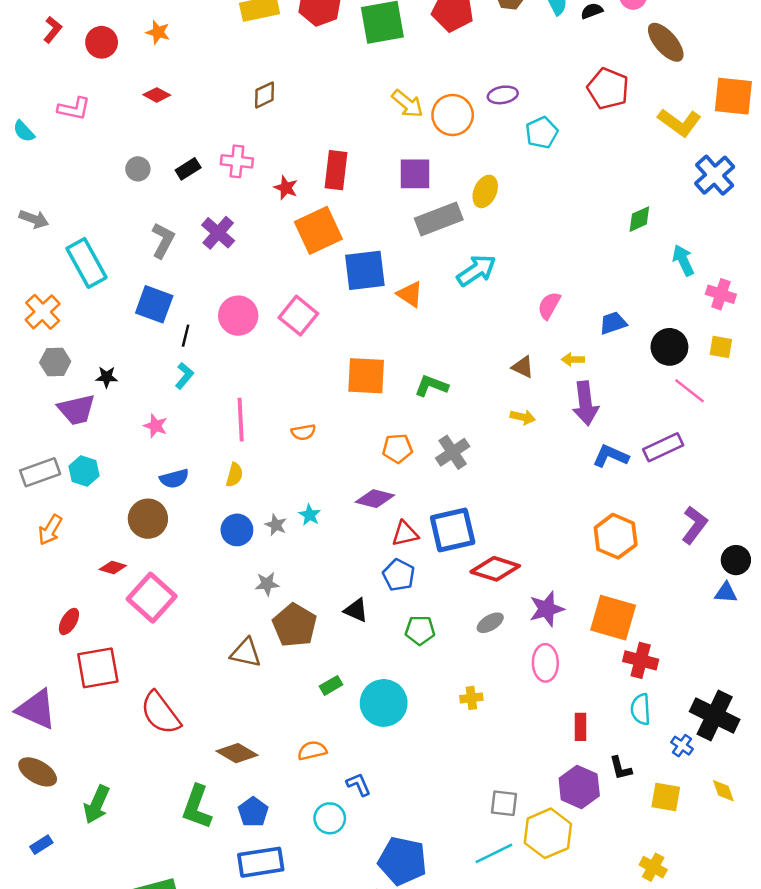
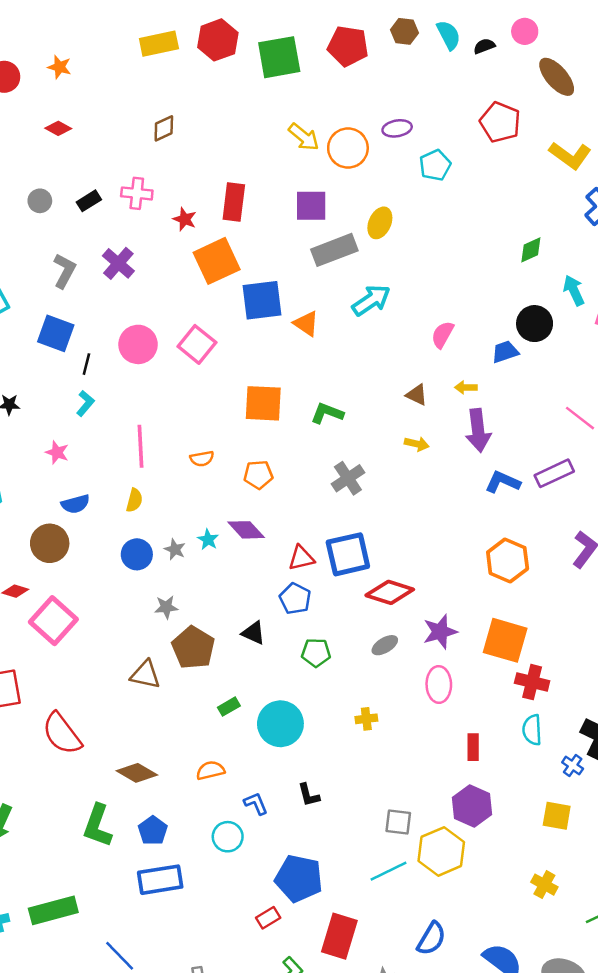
black circle: (669, 347) -> (535, 324), moved
orange pentagon: (397, 448) -> (258, 475), moved
purple diamond: (375, 499) -> (246, 530), moved, turned 33
black L-shape: (621, 768) -> (309, 795), moved

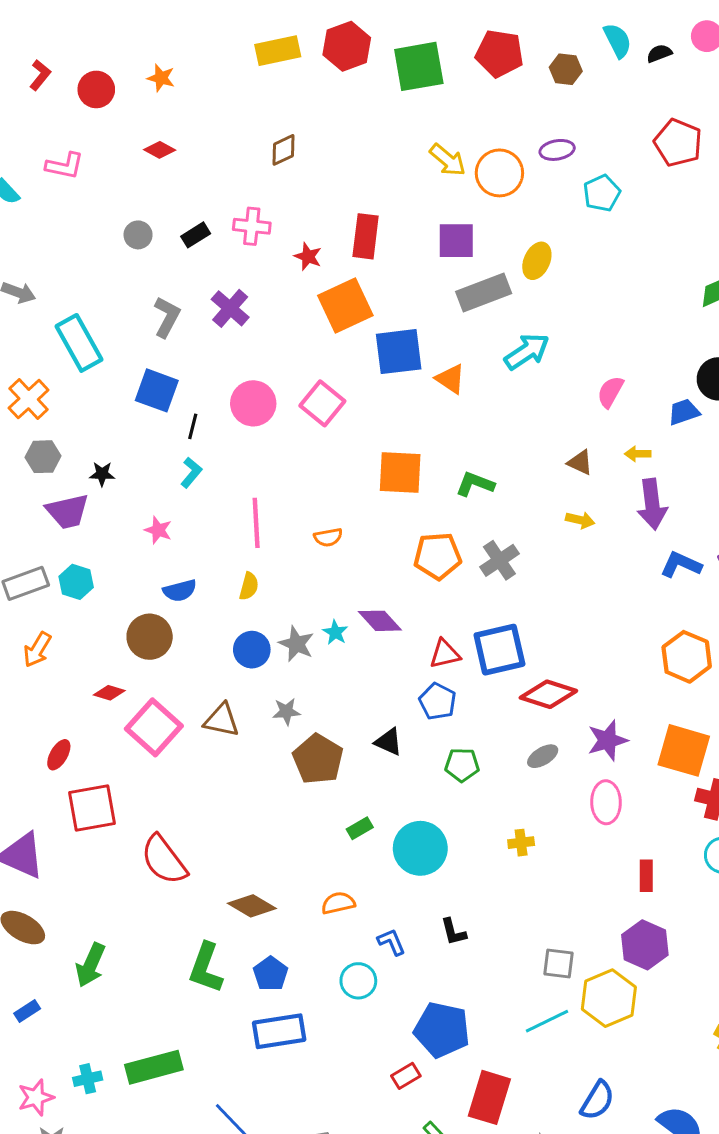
brown hexagon: (404, 31) -> (566, 69), moved
orange pentagon: (258, 475) -> (438, 556), moved, size x1.4
gray star: (175, 549) -> (296, 644), size x1.4
brown triangle: (145, 675) -> (222, 720), moved

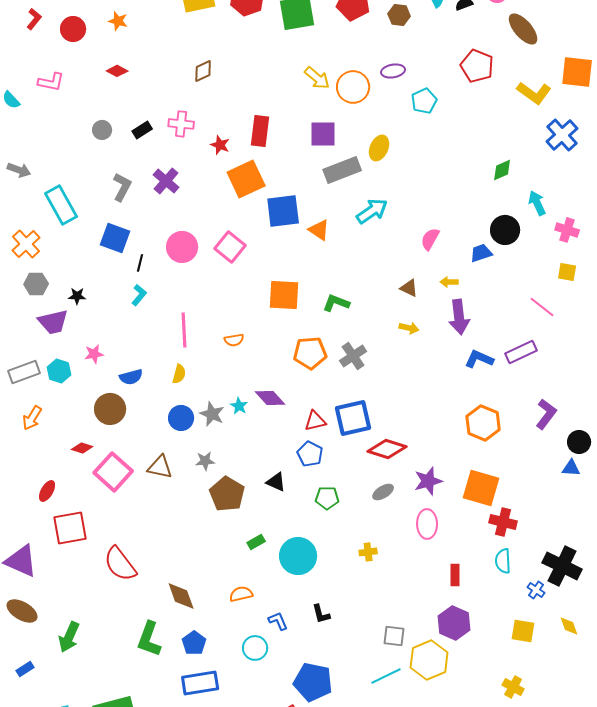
pink star: (158, 530) -> (94, 354), moved, turned -30
brown diamond: (252, 906) -> (181, 596), turned 40

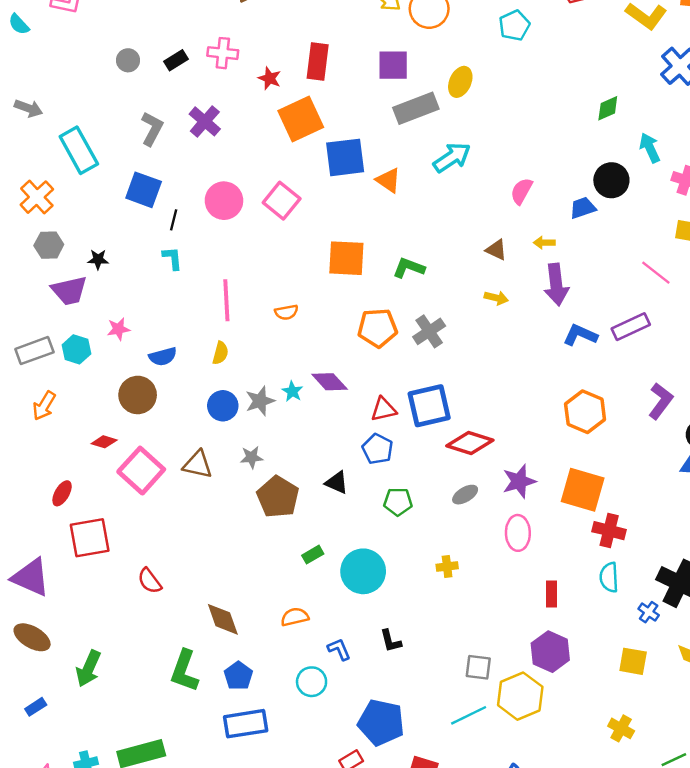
cyan L-shape: (139, 295) -> (172, 258), turned -45
gray star: (212, 414) -> (260, 401), turned 30
red semicircle: (120, 564) -> (150, 581), size x0.6

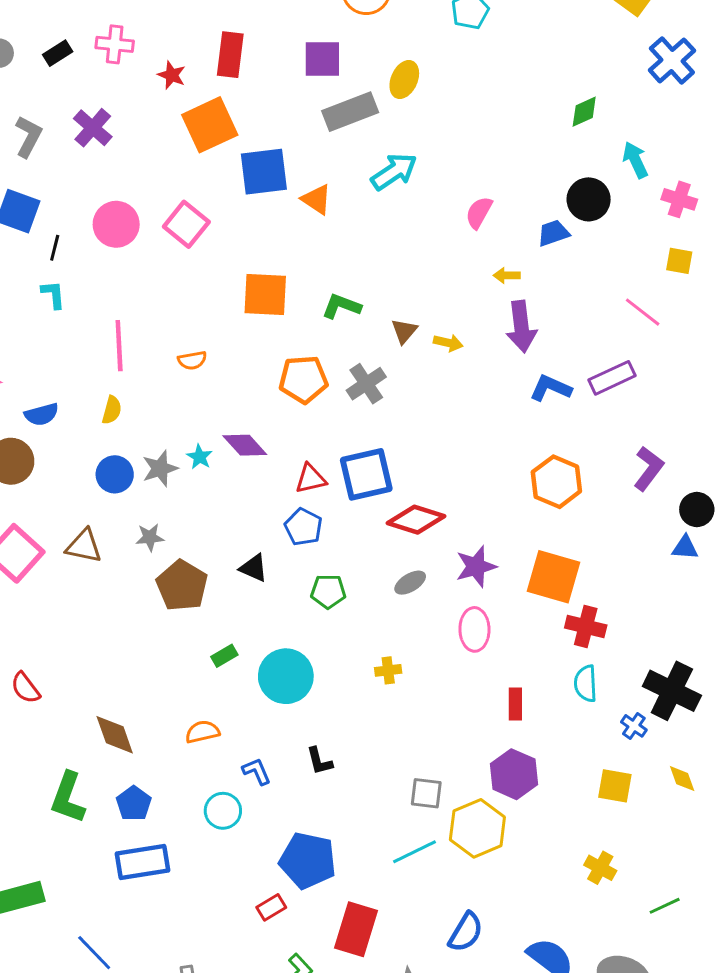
brown triangle: (496, 250) -> (404, 331), moved, turned 45

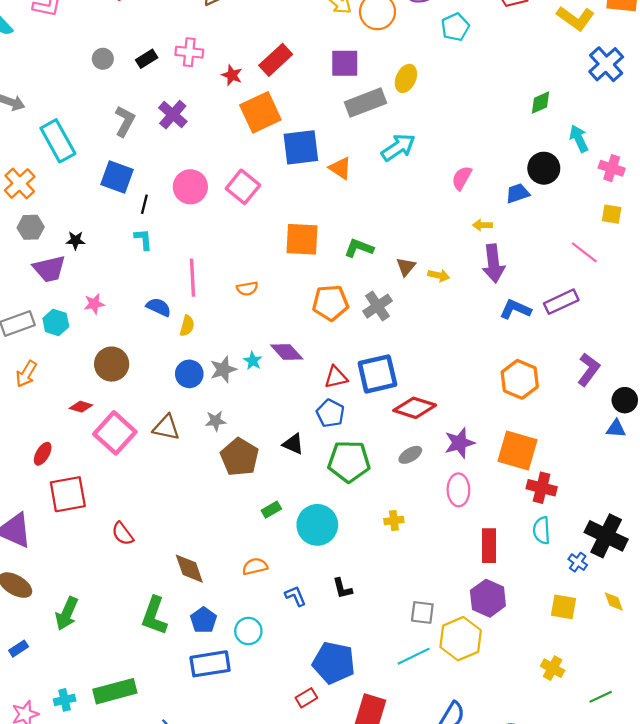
red rectangle: (230, 55) -> (276, 60), turned 40
blue semicircle: (42, 414) -> (159, 307), moved, turned -140
green pentagon: (328, 591) -> (349, 461), size x1.6
red rectangle: (515, 704) -> (489, 546), size x1.4
cyan circle: (223, 811) -> (248, 631), moved

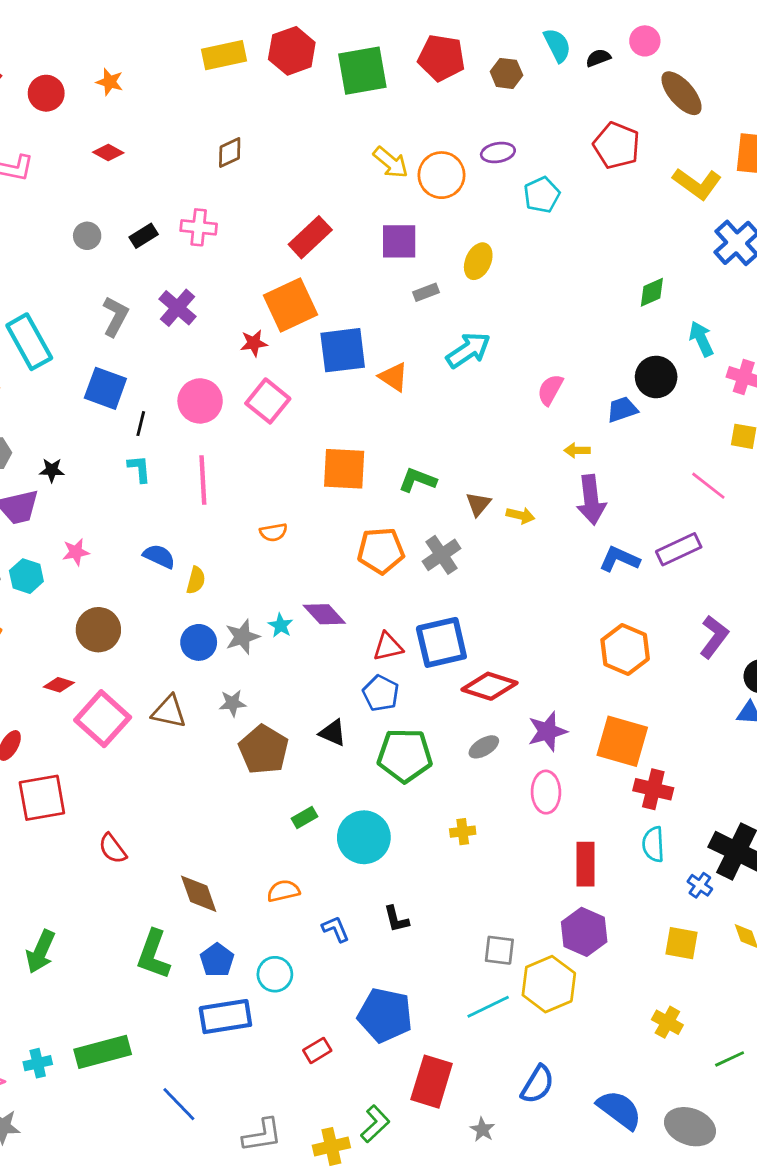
red star: (232, 75) -> (254, 343), moved, turned -30
gray rectangle: (365, 103) -> (426, 292), size x0.5
pink line: (193, 278) -> (203, 480), moved
red rectangle: (306, 698) -> (317, 1050), moved

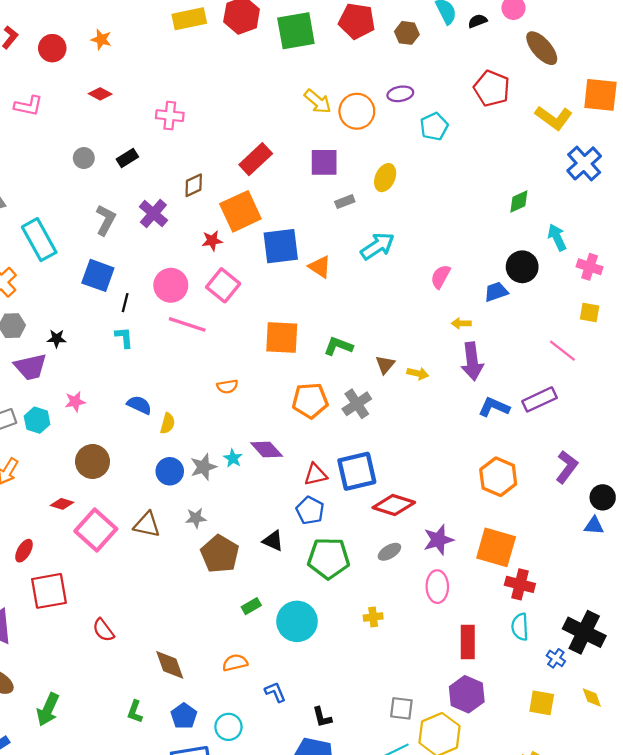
brown diamond: (230, 152) -> (194, 185), moved
pink cross: (199, 227) -> (170, 116), moved
pink line: (203, 480) -> (187, 324), moved, turned -69
black L-shape: (396, 919) -> (322, 717), moved
green L-shape: (153, 954) -> (135, 712), size x0.6

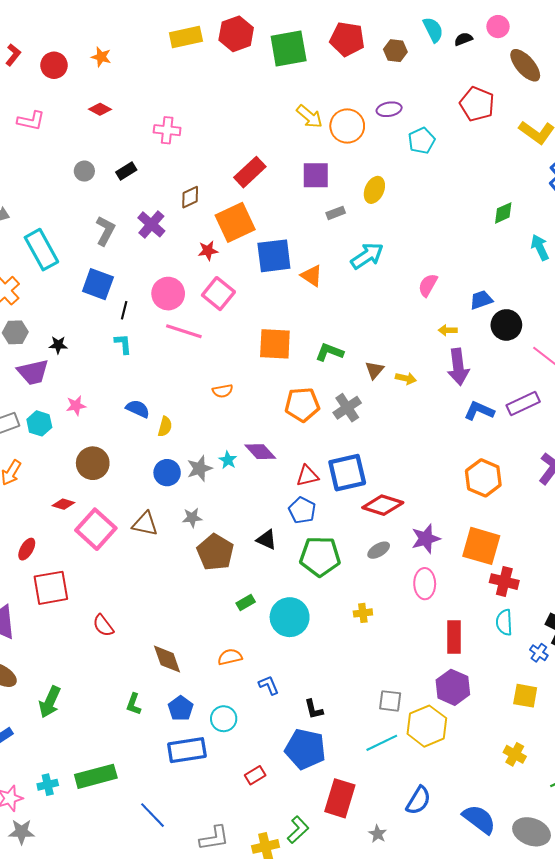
black circle: (522, 267) -> (506, 325), moved

